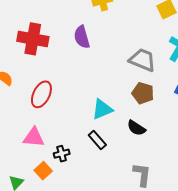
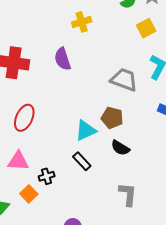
brown pentagon: (143, 93) -> (112, 118), moved

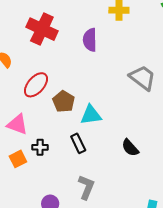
brown pentagon: (112, 118) -> (64, 101), moved
black semicircle: (120, 148) -> (130, 148), moved
gray L-shape: (128, 194) -> (86, 187), moved

